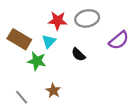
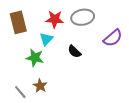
brown rectangle: (19, 39) -> (18, 22), moved, turned 45
brown star: (53, 91) -> (40, 86), moved

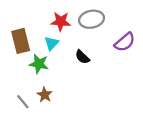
brown rectangle: (18, 22) -> (21, 41), moved

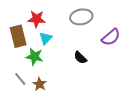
red star: (61, 22) -> (37, 19), moved
black semicircle: (82, 57) -> (80, 58), moved
gray line: (23, 102) -> (20, 79), moved

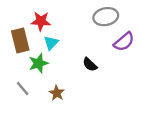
gray ellipse: (81, 17) -> (106, 17), moved
green star: (34, 57) -> (39, 63), turned -30
brown star: (40, 84) -> (57, 93), moved

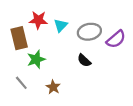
gray ellipse: (106, 17) -> (89, 32), moved
cyan triangle: (51, 43) -> (61, 25), moved

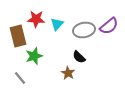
purple semicircle: (116, 39) -> (109, 26), moved
brown star: (53, 87) -> (68, 73), moved

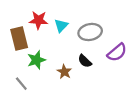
purple semicircle: (109, 26) -> (117, 52), moved
brown star: (68, 73) -> (64, 72), moved

